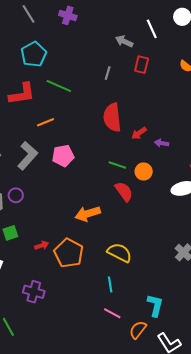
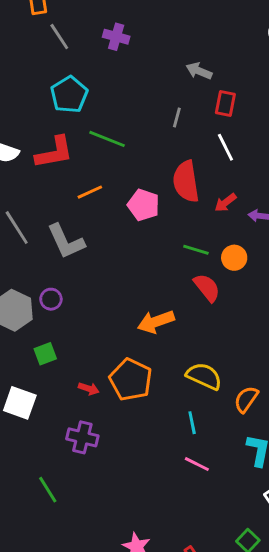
white line: (152, 29) -> (225, 147), moved
gray L-shape: (28, 156) -> (66, 241), turned 116
pink pentagon: (63, 156) -> (144, 205), moved, turned 30
red arrow: (42, 245) -> (89, 389), moved, turned 40
orange semicircle: (138, 330) -> (246, 399), moved

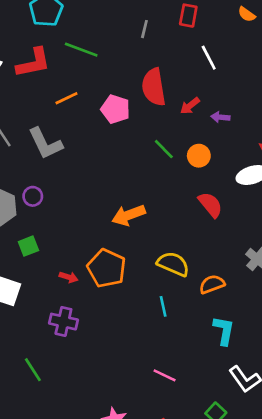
white line: (225, 147) -> (209, 58), moved
green line: (196, 250) -> (164, 149), turned 30
red semicircle: (207, 288) -> (210, 205), moved
orange semicircle: (246, 399) -> (212, 284), turned 35
pink line: (197, 464) -> (165, 375), moved

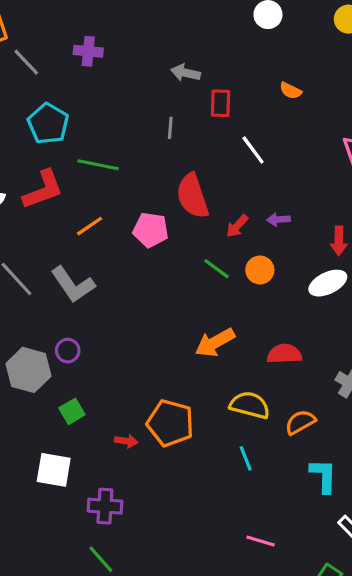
red arrow: (190, 106) -> (237, 226), moved
red semicircle: (210, 205) -> (284, 354), moved, turned -44
orange arrow: (129, 215) -> (215, 343), moved
purple cross: (63, 322) -> (105, 506), moved

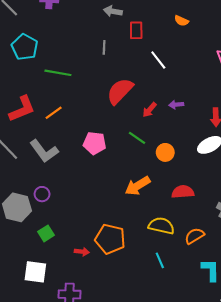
red L-shape: (43, 190) -> (22, 109), moved
red semicircle: (192, 196) -> (120, 91), turned 64
pink pentagon: (151, 230) -> (95, 143), moved
orange circle: (260, 270) -> (165, 152), moved

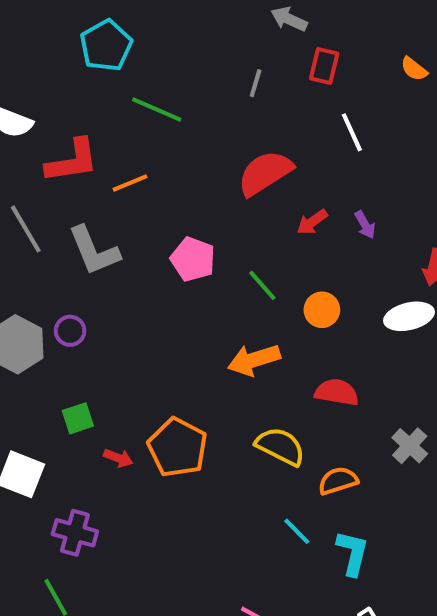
purple arrow: (176, 105) -> (365, 225), turned -128
green line: (137, 138) -> (262, 285), moved
green square: (46, 233) -> (78, 418), moved
cyan line: (160, 260) -> (297, 531), moved, turned -35

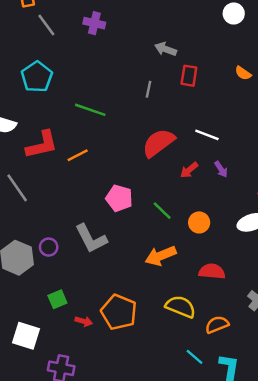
cyan pentagon: (106, 46) -> (37, 77), moved
white line: (352, 132) -> (207, 135), moved, turned -40
gray L-shape: (94, 251) -> (91, 239), moved

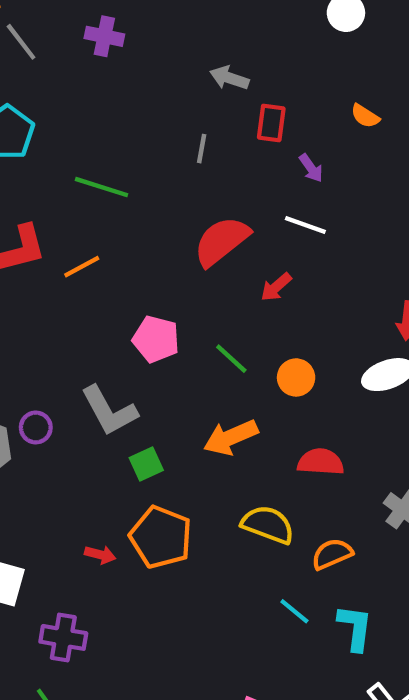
purple arrow: (221, 169) -> (311, 168), moved
green square: (57, 299) -> (146, 464), moved

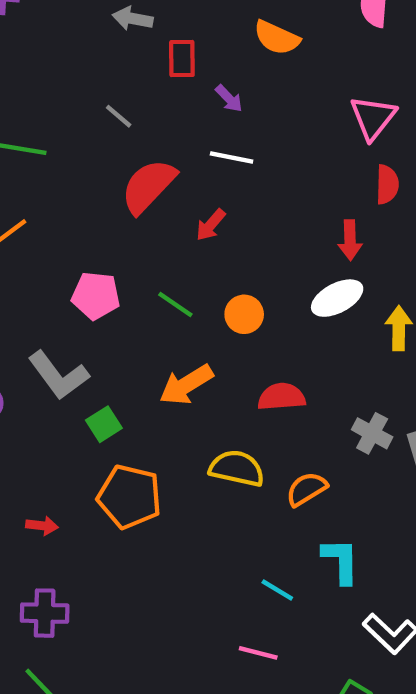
orange semicircle: (365, 116) -> (277, 38), size x1.5
gray line: (202, 149) -> (119, 116), moved, turned -52
red arrow: (100, 555) -> (42, 526), moved
cyan line: (294, 611) -> (277, 590), moved

